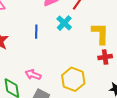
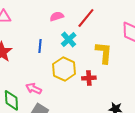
red cross: (105, 57) -> (89, 78), moved
yellow hexagon: (73, 79) -> (64, 69), moved

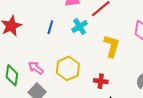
yellow hexagon: (64, 69) -> (68, 68), moved
red cross: (89, 78) -> (101, 81), moved

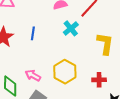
blue line: (50, 27) -> (33, 33), moved

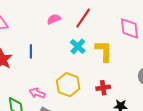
cyan cross: (71, 28) -> (78, 46), moved

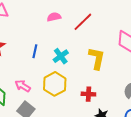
cyan cross: (78, 46) -> (61, 56), moved
blue line: (31, 51) -> (35, 51), moved

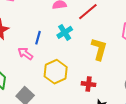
cyan cross: (61, 56) -> (65, 32), moved
pink arrow: (23, 86) -> (25, 54), moved

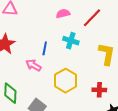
cyan cross: (65, 32) -> (71, 41), turned -35

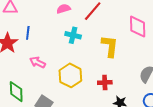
blue line: (45, 48) -> (28, 33), moved

